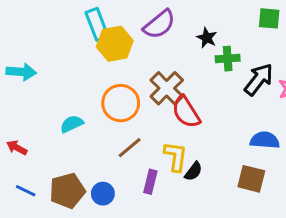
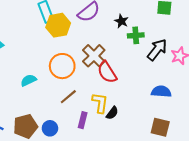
brown square: (251, 179) -> (160, 127), moved

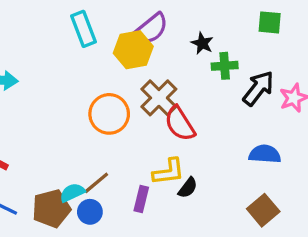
yellow hexagon: (58, 25) -> (133, 50), moved
cyan semicircle: (29, 80) -> (72, 193), moved
brown line: (68, 97) -> (96, 183), moved
yellow L-shape: (100, 103) -> (169, 172), turned 75
brown square: (160, 127) -> (263, 210), turned 36

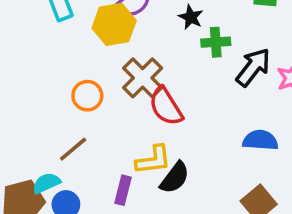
orange circle: (109, 114) -> (87, 96), size x0.7
brown line: (96, 183) -> (73, 149), moved
black semicircle: (188, 188) -> (175, 178), size x1.4

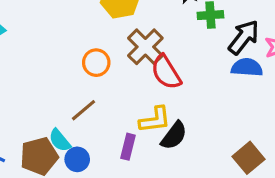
blue semicircle: (260, 140) -> (247, 67), moved
cyan semicircle: (46, 183) -> (60, 140), turned -105

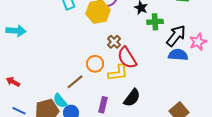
brown cross: (145, 47) -> (114, 42), size x0.6
orange circle: (96, 63) -> (95, 64), moved
yellow L-shape: (155, 120) -> (118, 73), moved

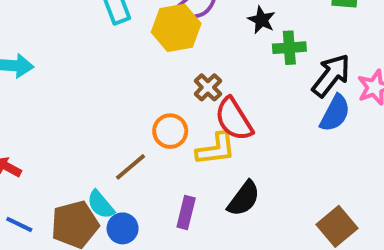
blue semicircle: (178, 55) -> (335, 113), turned 114

